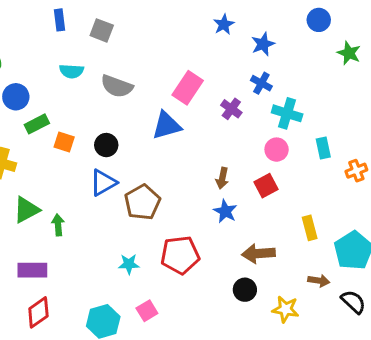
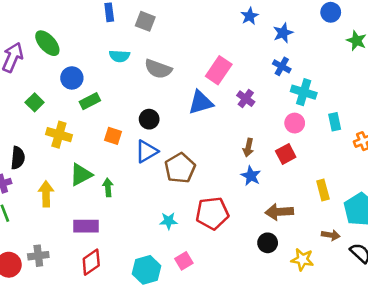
purple cross: (231, 109) -> (246, 99), moved
orange square: (64, 142) -> (113, 136), moved

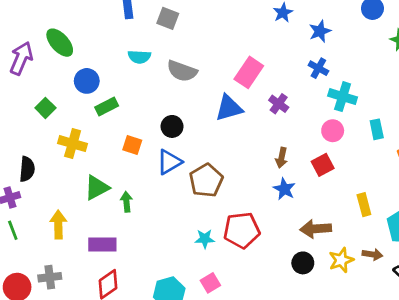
yellow arrow: (46, 194) -> (58, 225), moved
cyan star: (168, 221) -> (205, 239), moved
yellow star: (302, 260) -> (341, 260), moved, turned -30

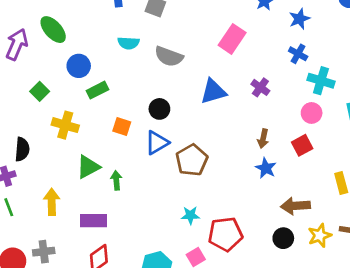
pink rectangle: (249, 72) -> (232, 39), moved
red pentagon: (242, 230) -> (225, 234), moved

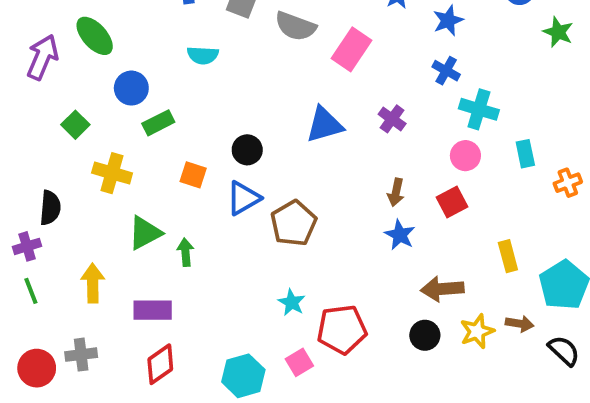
gray semicircle: (169, 56) -> (295, 26), moved
cyan star: (190, 215) -> (292, 302), turned 30

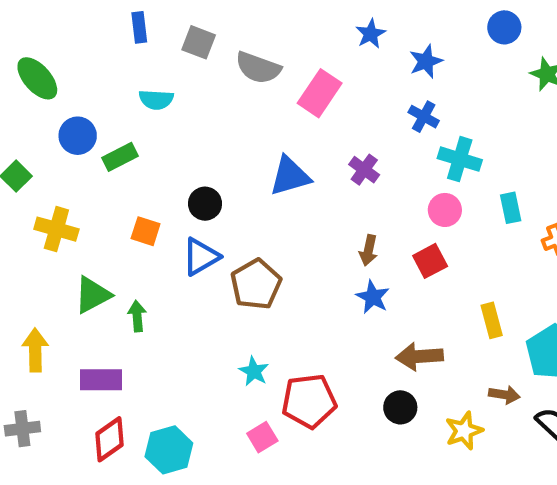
green rectangle: (158, 123) -> (120, 157), moved
yellow star: (477, 331) -> (464, 431), moved
cyan hexagon: (243, 376) -> (169, 450), moved

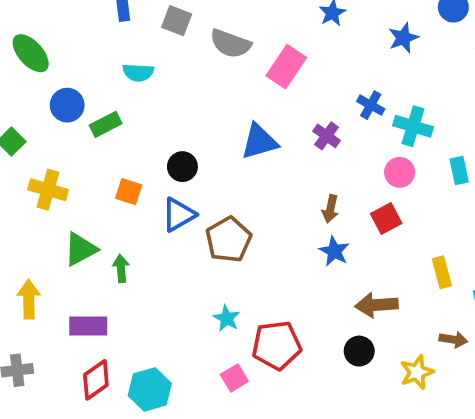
blue star: (426, 61) -> (403, 38), moved
blue cross: (424, 117) -> (371, 105), moved

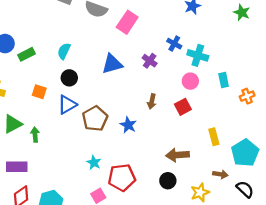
cyan semicircle: (138, 72) -> (64, 51), moved, turned 112
blue star: (334, 251) -> (128, 125), moved

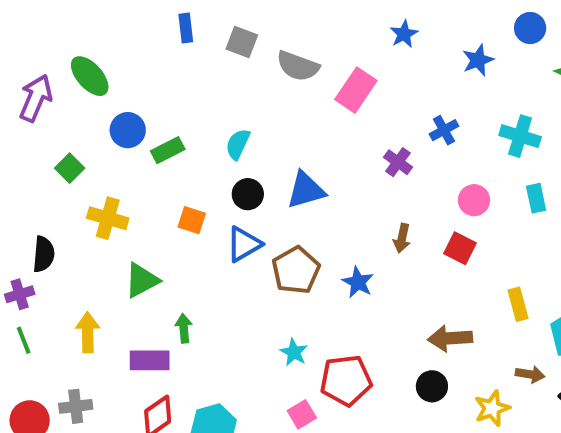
blue cross: (174, 44) -> (444, 130), turned 32
cyan cross: (198, 55) -> (520, 136), moved
blue triangle: (112, 64) -> (306, 190), moved
red square: (183, 107) -> (460, 248), turned -35
green arrow: (35, 135) -> (184, 328), moved

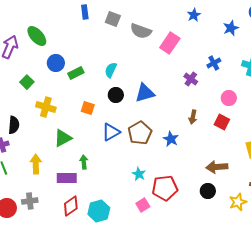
blue triangle: (244, 244) -> (111, 132), moved

